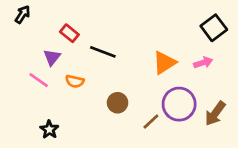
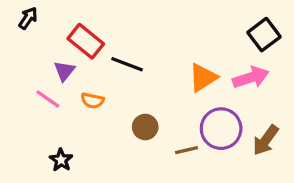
red rectangle: (69, 33) -> (86, 41), size x1.5
pink arrow: (203, 63) -> (251, 77), size x1.5
brown line: (151, 121) -> (186, 150), turned 30

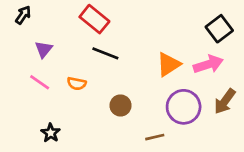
red rectangle: (86, 41) -> (94, 19), moved
purple triangle: (64, 71) -> (44, 49), moved
brown arrow: (266, 140) -> (225, 101), moved
brown line: (186, 150) -> (155, 137), moved

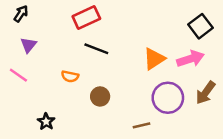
red rectangle: (94, 19) -> (86, 17), turned -64
purple triangle: (44, 49) -> (29, 45), moved
pink line: (40, 82) -> (18, 75), moved
brown circle: (120, 105) -> (100, 96), moved

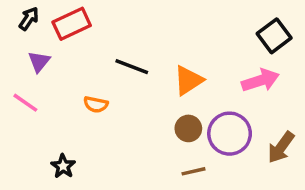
red rectangle: (86, 17) -> (72, 24), moved
orange triangle: (154, 59) -> (188, 80), moved
brown arrow: (206, 93) -> (281, 147), moved
brown circle: (100, 96) -> (188, 128), moved

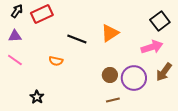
purple triangle: (39, 62) -> (15, 36), moved, turned 48
orange triangle: (188, 80) -> (110, 33), moved
brown arrow: (281, 147) -> (164, 72), moved

